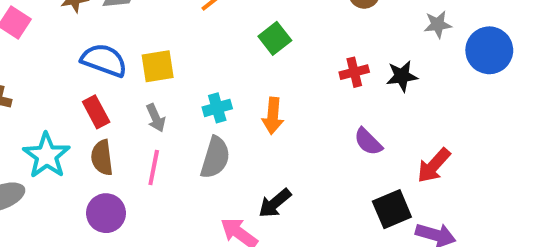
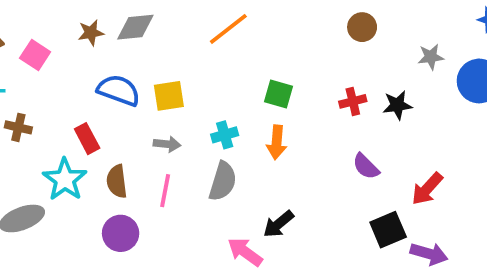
green square: (275, 38) -> (278, 94), moved, turned -36
red rectangle: (96, 112) -> (87, 139), moved
gray arrow: (156, 118) -> (167, 144), turned -60

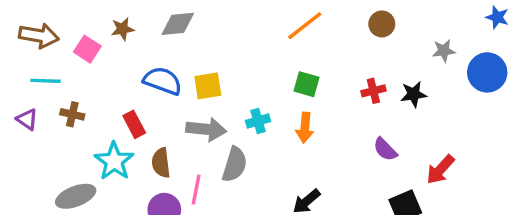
orange line: (228, 29) -> (305, 26), moved
brown star: (91, 33) -> (122, 29), moved
gray arrow: (167, 144) -> (206, 129), size x1.6
gray semicircle: (223, 181) -> (235, 164), moved
pink line: (165, 191) -> (196, 190), moved

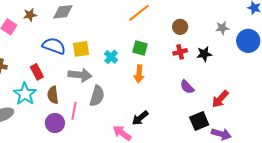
brown circle: (382, 24) -> (180, 27), moved
cyan cross: (258, 121) -> (111, 57), moved, turned -32

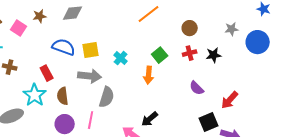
green square: (140, 48) -> (160, 55), moved, turned 35
pink line: (74, 111) -> (91, 120), moved

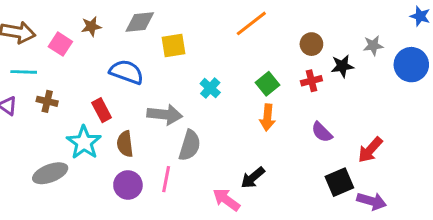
yellow square: (91, 50) -> (173, 46), moved
black star: (214, 55) -> (342, 66), moved
orange arrow: (149, 75) -> (267, 117), moved

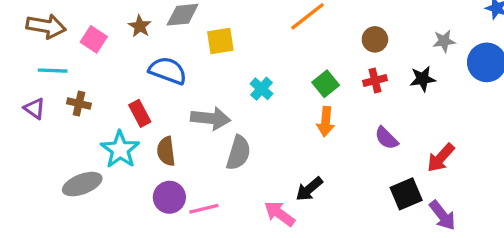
brown star: (91, 26) -> (140, 26), moved, turned -30
black star: (342, 66) -> (423, 79), moved
pink line: (166, 179) -> (204, 209), moved, turned 65
purple arrow: (372, 201) -> (442, 215), turned 36

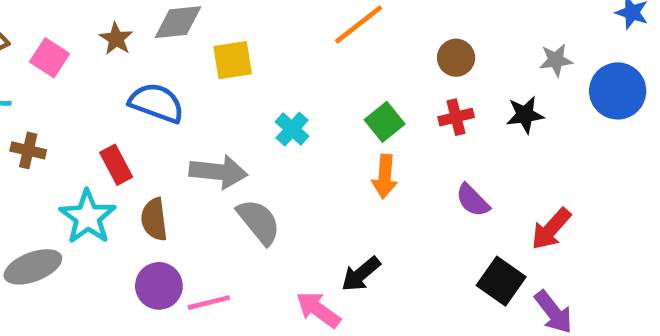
gray semicircle: (238, 153) -> (259, 222), turned -56
black square: (406, 194) -> (501, 281), turned -32

